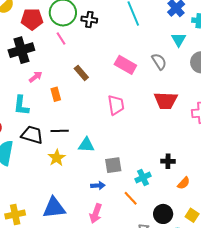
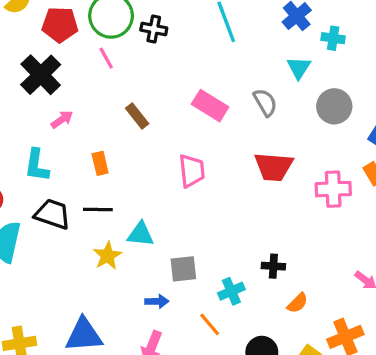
black cross: (21, 50) -> (41, 75), turned -30
orange rectangle: (56, 94) -> (100, 163), moved
yellow star: (57, 158) -> (107, 256), moved

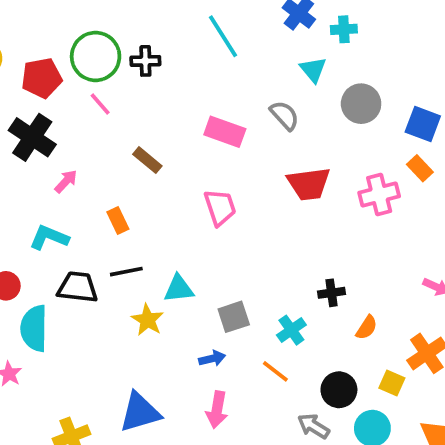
cyan L-shape: (37, 165) -> (49, 237), turned 116

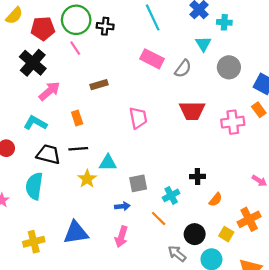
gray semicircle: (285, 115) -> (183, 69), turned 72
pink rectangle: (225, 132) -> (152, 59), moved
brown rectangle: (147, 160) -> (99, 85), turned -63
pink arrow: (66, 181) -> (49, 91), size x1.5
cyan semicircle: (34, 328) -> (34, 186), moved

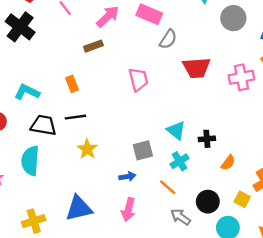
gray semicircle: (183, 69) -> (168, 39), moved
pink arrow: (49, 91) -> (108, 16), moved
cyan triangle: (108, 163) -> (176, 130), moved, turned 42
gray arrow: (177, 254) -> (181, 217), moved

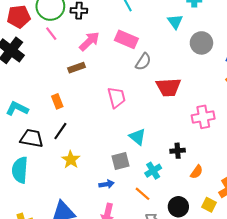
pink cross: (241, 77) -> (203, 117), moved
black line: (75, 117) -> (60, 131), turned -48
cyan triangle: (176, 130) -> (137, 137), moved

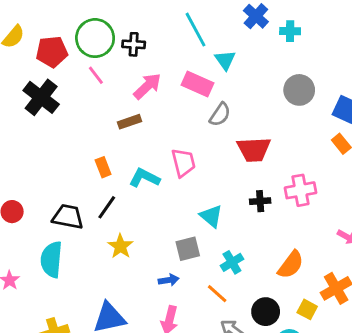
cyan triangle: (175, 22) -> (225, 60), moved
cyan L-shape: (17, 109) -> (144, 178), moved
black cross: (178, 151) -> (260, 201), moved
orange semicircle: (197, 172) -> (291, 265), size x1.5

